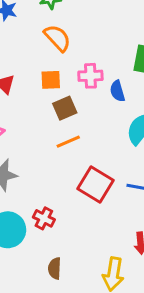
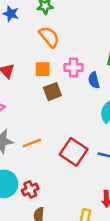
orange line: (68, 142) -> (32, 143), moved
red cross: (44, 218) -> (30, 189), moved, turned 35

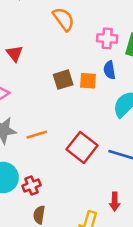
pink cross: (73, 67) -> (107, 38), moved
orange square: (43, 69) -> (88, 81), moved

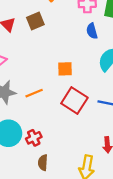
brown square: (63, 80) -> (35, 21), moved
orange square: (88, 81) -> (65, 69), moved

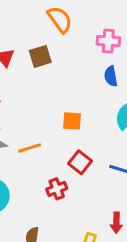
red square: (74, 101) -> (80, 162), size x0.7
red cross: (34, 138) -> (57, 189), moved

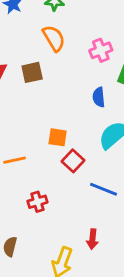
pink cross: (108, 41) -> (101, 50), moved, turned -30
red square: (80, 162) -> (73, 161), moved

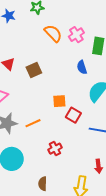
orange semicircle: (54, 38) -> (53, 33), moved
brown square: (32, 72) -> (34, 70), moved

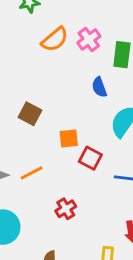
orange semicircle: (53, 33) -> (55, 39), turned 96
brown square: (34, 70) -> (30, 114), moved, turned -35

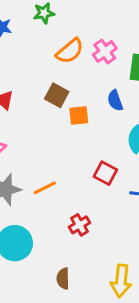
brown square: (30, 114) -> (57, 95), moved
orange square: (69, 139) -> (79, 115), moved

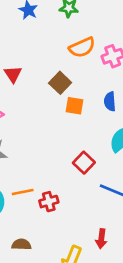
orange line: (45, 188) -> (23, 192), moved
brown semicircle: (63, 279) -> (21, 244), turned 78

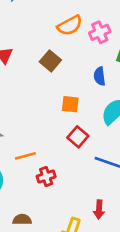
orange square: (75, 106) -> (70, 104), moved
orange line: (23, 192) -> (25, 156), moved

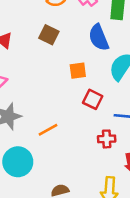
blue semicircle: (100, 76) -> (99, 37), size x1.5
red cross: (46, 176) -> (107, 139), moved, turned 30

